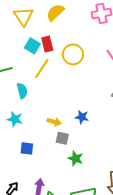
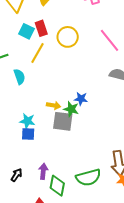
cyan star: (15, 119) -> (27, 121), moved
gray square: (62, 138) -> (63, 121), size x1.5
green star: (76, 158) -> (71, 109), moved

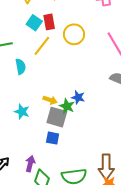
blue square: (28, 134) -> (53, 138), moved

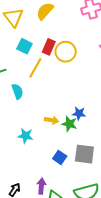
red rectangle: (49, 22) -> (49, 47), moved, turned 42
gray square: (57, 117) -> (84, 154), moved
blue square: (53, 138) -> (60, 157), turned 32

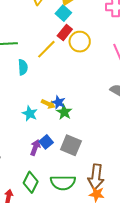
cyan square: (24, 46) -> (63, 13), moved
blue star: (79, 113) -> (58, 102), moved
cyan star: (25, 136) -> (30, 114), moved
purple arrow: (41, 186) -> (35, 148), moved

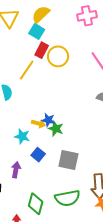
blue square: (46, 142) -> (38, 155), moved
purple arrow: (35, 148) -> (16, 170), moved

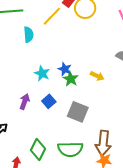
yellow arrow: (38, 124) -> (97, 76), moved
cyan star: (22, 136) -> (42, 73), moved
purple arrow: (16, 170) -> (25, 102), moved

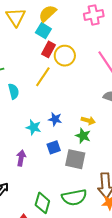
yellow line: (52, 16) -> (43, 77), moved
green star: (71, 79) -> (83, 136), moved
blue square: (49, 101) -> (54, 147), moved, turned 32

